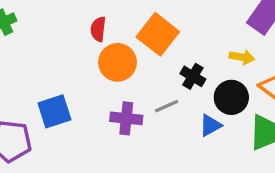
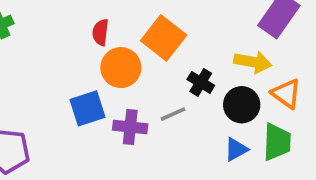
yellow arrow: (242, 57) -> (253, 62), size x1.4
blue square: (54, 111) -> (87, 108), moved
blue triangle: (210, 125) -> (236, 149), moved

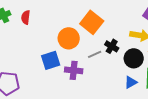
red semicircle: (100, 32) -> (26, 17), moved
gray line: (173, 114) -> (95, 54), moved

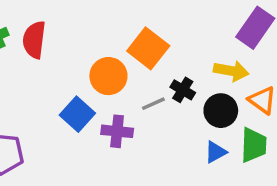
red semicircle: (26, 17) -> (34, 40), size x1.5
blue square: (51, 60) -> (77, 114), turned -30

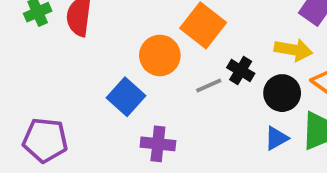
purple cross: (117, 131) -> (158, 144), moved

